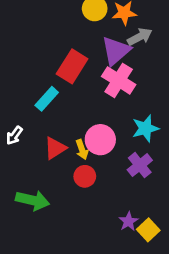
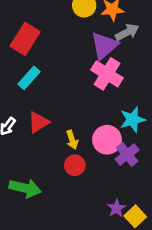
red rectangle: (72, 66) -> (25, 39), moved
cyan rectangle: (47, 99) -> (29, 78), moved
pink circle: (100, 140) -> (107, 140), moved
red triangle: (55, 148) -> (38, 122), moved

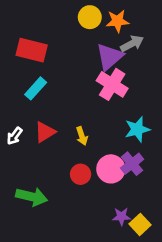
red rectangle: (25, 39) -> (32, 50), turned 72
yellow arrow: (72, 140) -> (82, 136), moved
pink circle: (107, 140) -> (111, 169), moved
purple star: (116, 208) -> (121, 216), turned 30

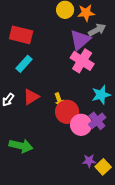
red circle: (81, 174) -> (67, 112), moved, size x1.5

